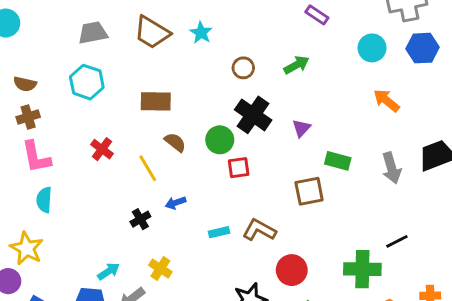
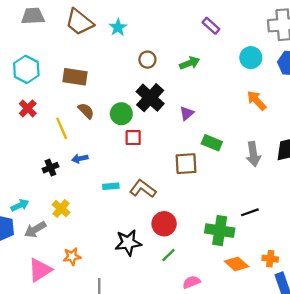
cyan hexagon: (87, 82) -> (26, 69), moved

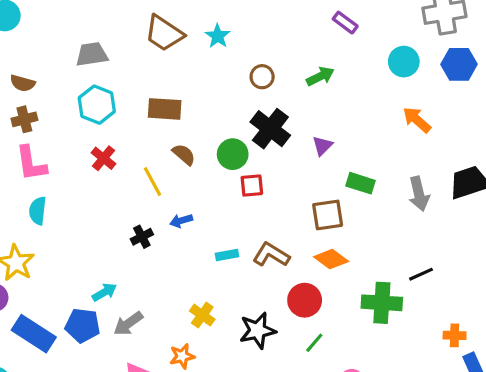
gray trapezoid: (33, 16) -> (92, 54), moved
yellow cross: (61, 209) -> (202, 315), moved
orange diamond: (236, 264) -> (331, 259), moved

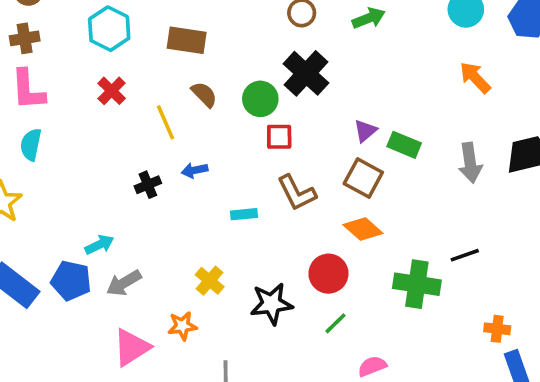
purple triangle: (322, 146) -> (365, 131), moved
brown square: (328, 215) -> (363, 178), turned 32
brown L-shape: (271, 255) -> (297, 193), moved, turned -153

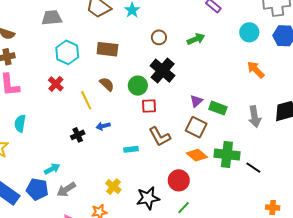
cyan hexagon: (109, 29) -> (67, 52), moved
brown rectangle: (187, 40) -> (107, 49), moved
cyan semicircle: (31, 145) -> (20, 123), moved
black line: (465, 255) -> (253, 168), turned 56
green cross: (417, 284) -> (227, 154), moved

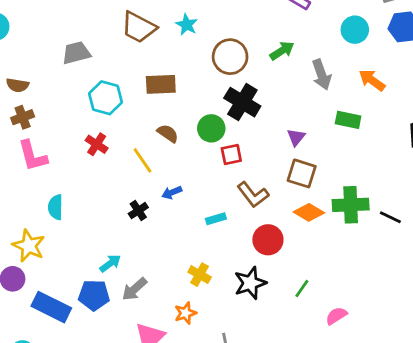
brown circle: (159, 37) -> (230, 57), size x1.6
green rectangle: (218, 108) -> (348, 120), moved
gray arrow: (255, 117) -> (322, 75), moved
red circle: (179, 180) -> (268, 240), moved

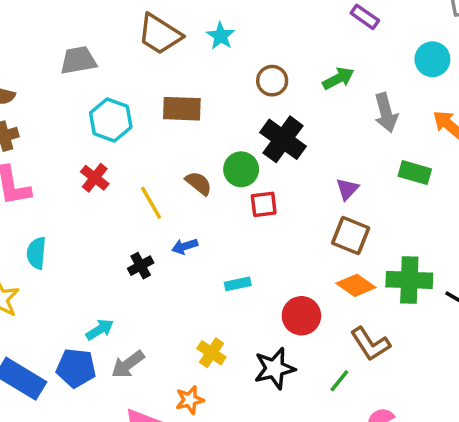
brown circle: (230, 57) -> (272, 81), size x0.7
brown semicircle: (168, 133) -> (199, 183), moved
brown L-shape: (253, 195) -> (370, 344), moved

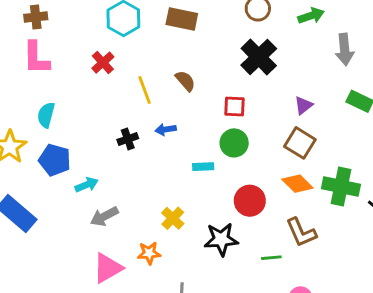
green circle: (241, 169) -> (234, 143), moved
blue pentagon: (76, 368) -> (55, 160), moved
green line: (339, 381) -> (271, 258), turned 36

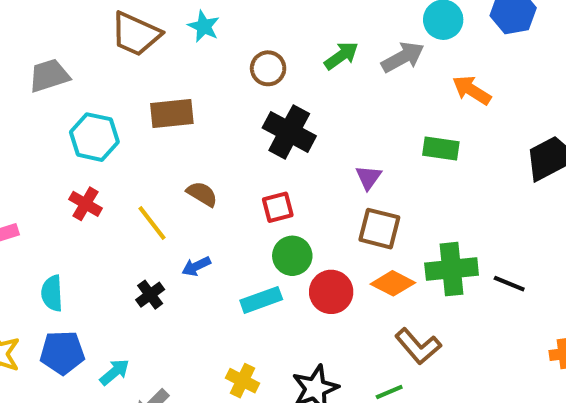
gray arrow: (345, 49) -> (403, 57), moved, turned -96
cyan semicircle: (46, 115) -> (52, 293), moved
cyan rectangle: (203, 167) -> (261, 300), size x1.4
red circle: (250, 201) -> (331, 292), moved

